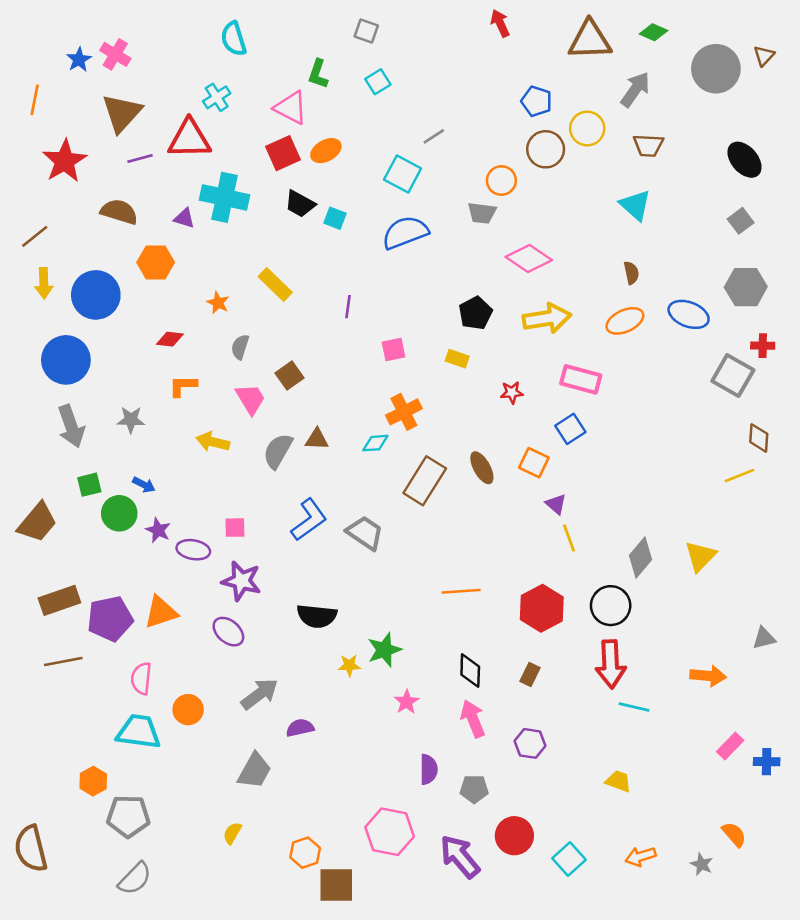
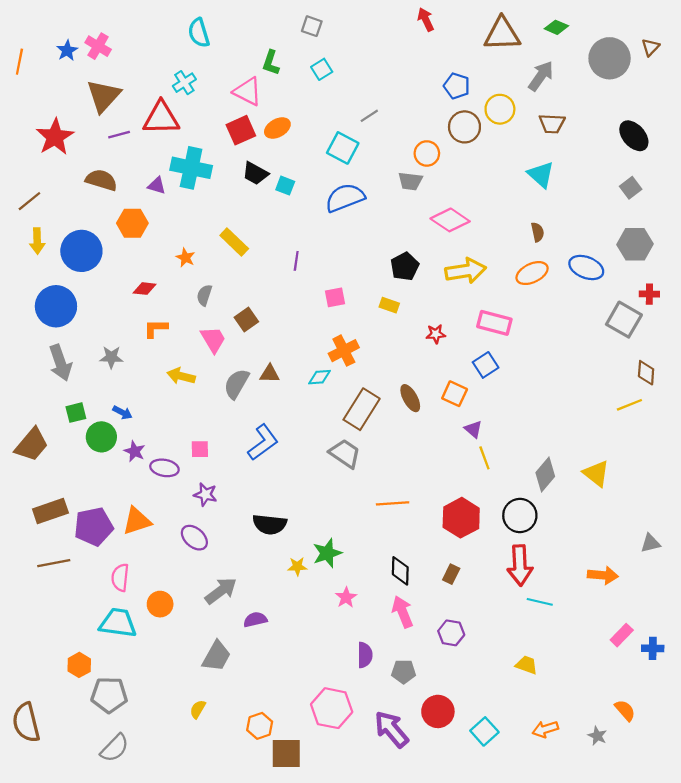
orange line: (35, 100) -> (19, 62), moved
gray trapezoid: (365, 533) -> (345, 453), moved
yellow triangle: (700, 556) -> (596, 473), turned -36
purple star: (241, 581) -> (205, 494), size x0.7

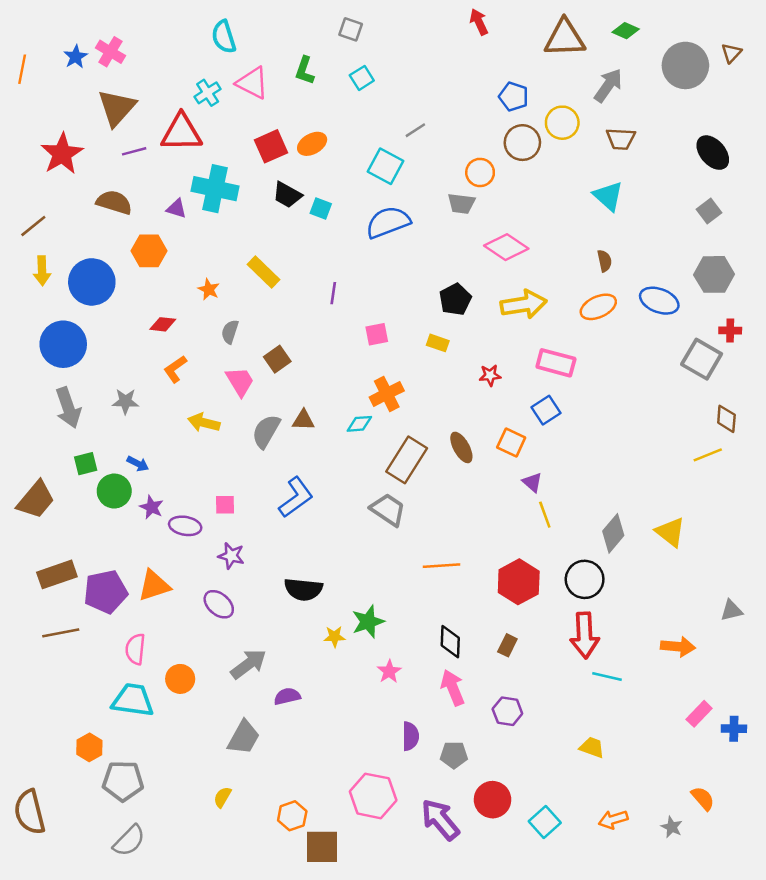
pink triangle: (248, 91) -> (252, 83), moved
orange L-shape: (156, 328) -> (175, 369), turned -35

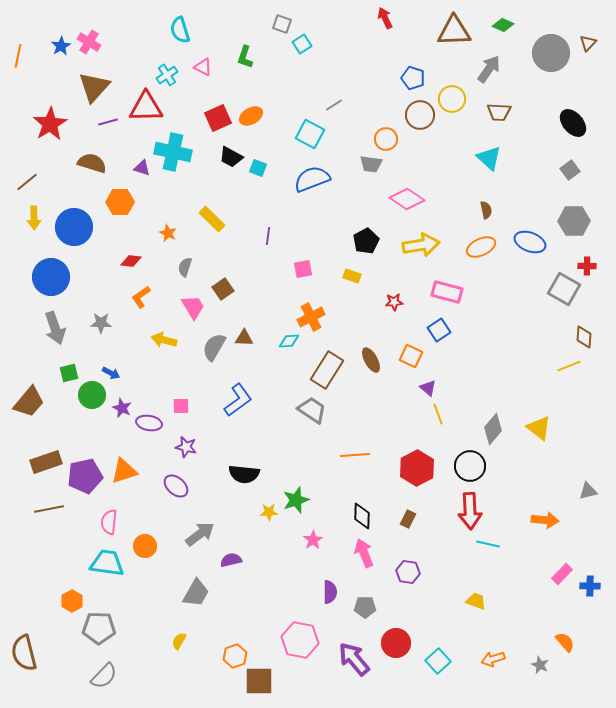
cyan square: (362, 78) -> (302, 44), moved
pink triangle: (252, 83) -> (203, 67), size x0.7

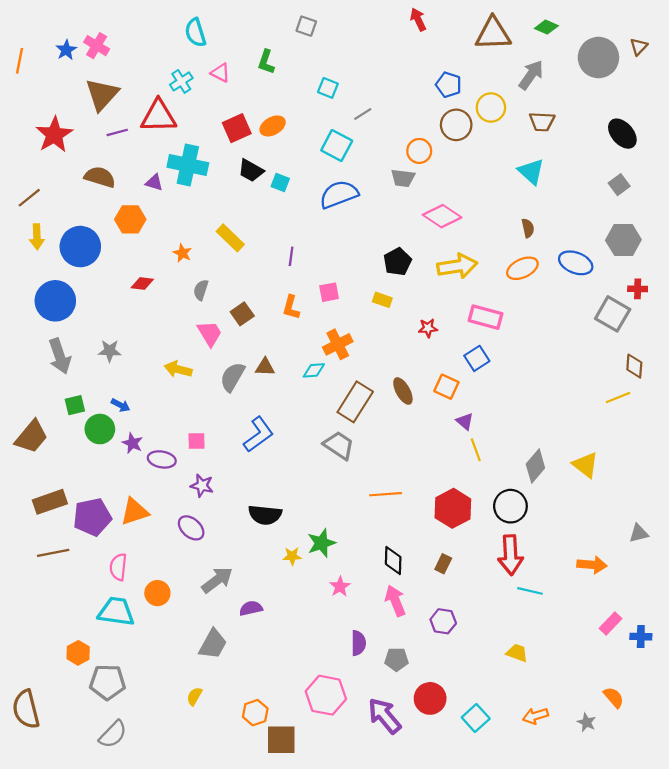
cyan square: (302, 44) -> (328, 88), moved, turned -36
orange L-shape: (141, 297) -> (291, 307), moved, turned -40

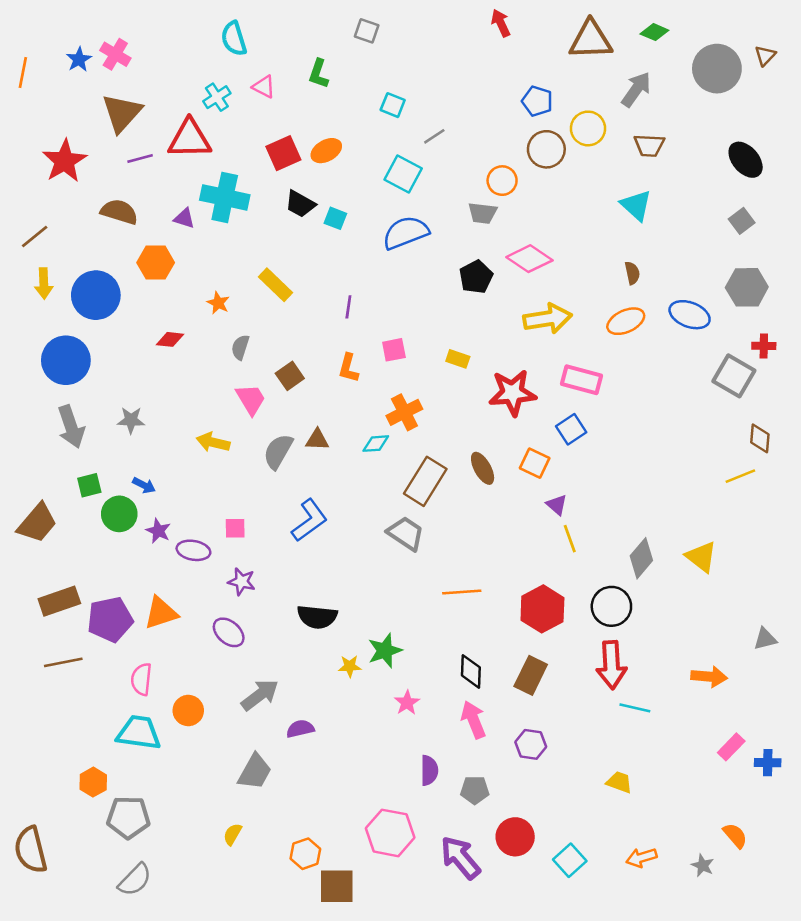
black pentagon: (398, 262) -> (476, 277), moved
red star: (428, 328) -> (512, 393), size x2.0
brown rectangle: (443, 564) -> (531, 675), size x1.6

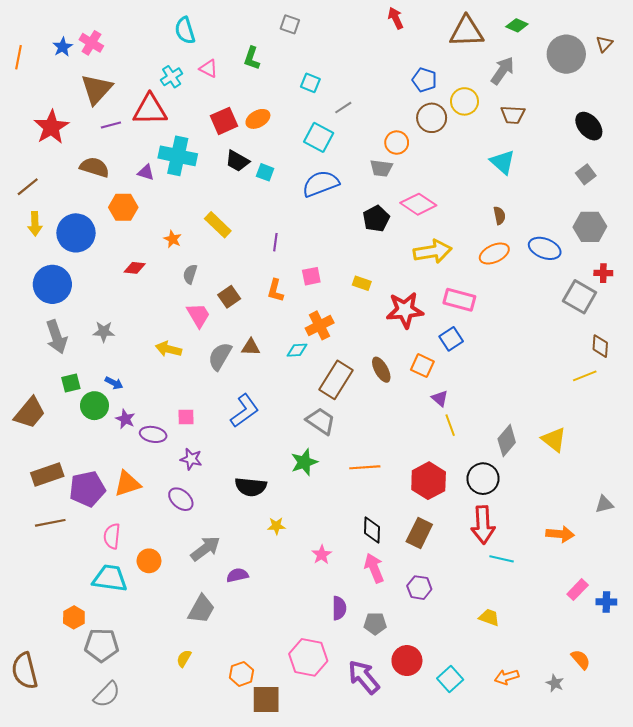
green star: (385, 651) -> (304, 462), moved

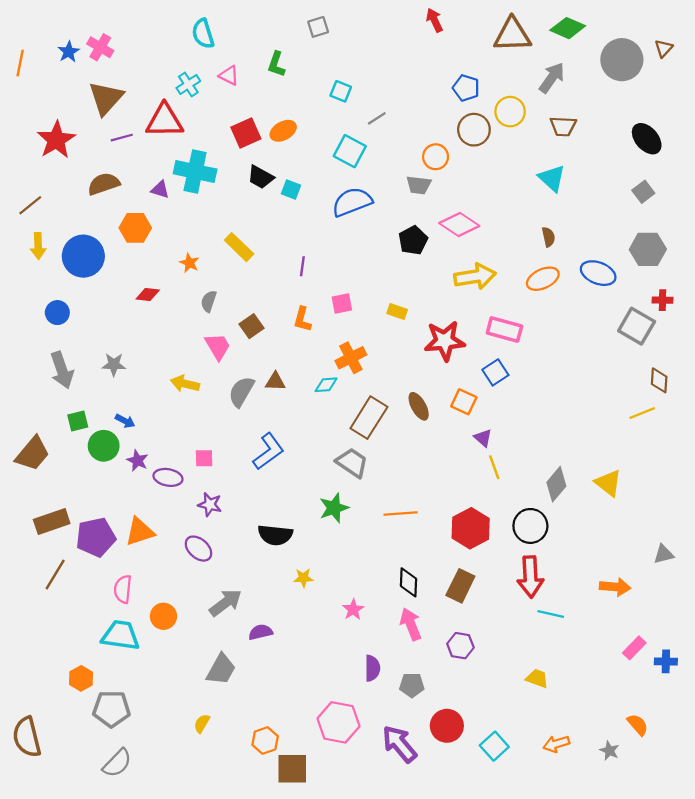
gray square: (290, 24) -> (318, 27), turned -36
green diamond: (517, 25) -> (568, 28), size x1.4
brown semicircle: (94, 167) -> (104, 184), turned -36
blue circle: (52, 284) -> (57, 313), size x0.6
brown line: (50, 523) -> (55, 574), turned -48

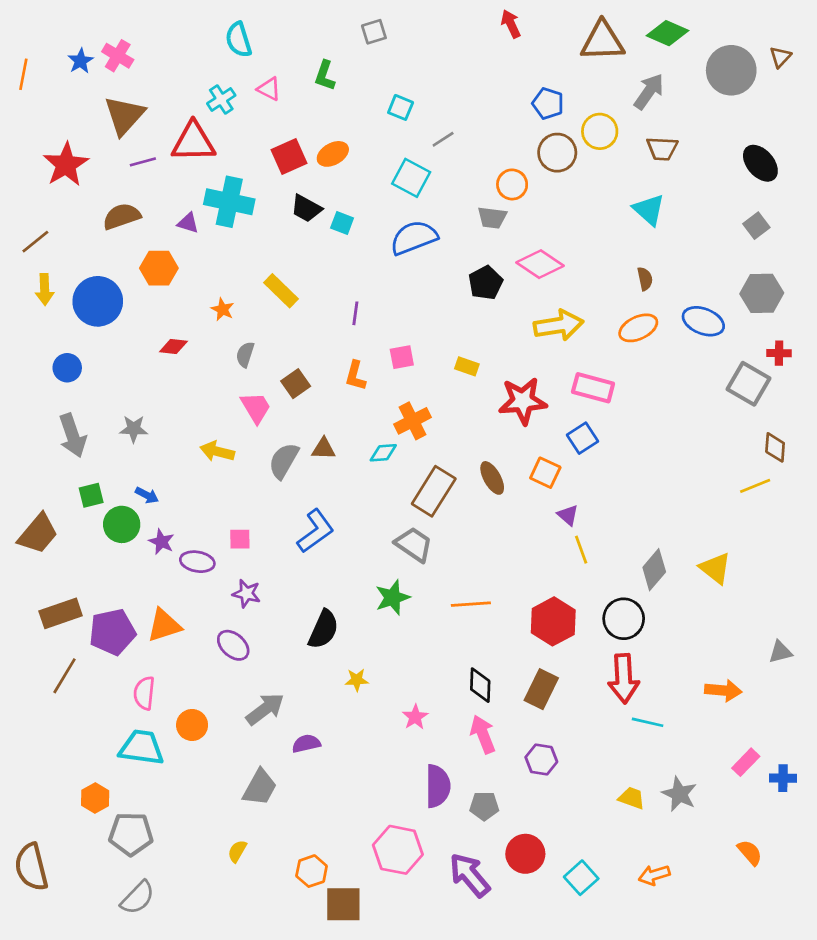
black semicircle: (275, 535) -> (324, 629), turned -72
purple semicircle: (372, 668) -> (438, 786), size x1.4
gray star: (609, 751) -> (679, 794), moved, size x1.5

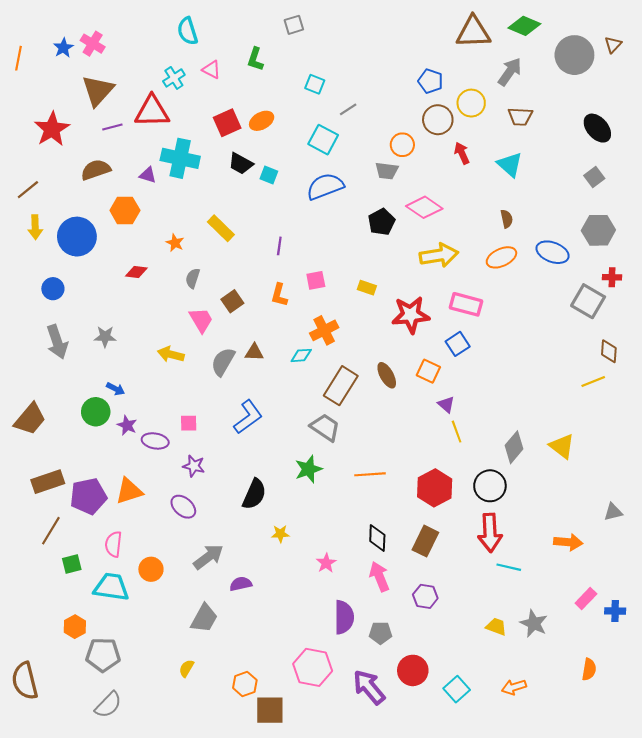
red arrow: (511, 24) -> (462, 153), moved
green square: (91, 495) -> (72, 564), moved
orange semicircle: (750, 852) -> (589, 669), turned 50

